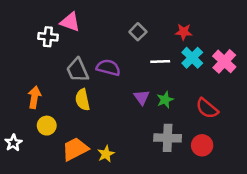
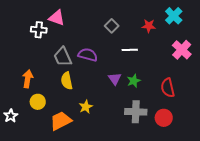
cyan cross: (192, 58) -> (174, 16), moved
red semicircle: (207, 108) -> (168, 88), turned 36
yellow star: (106, 154) -> (86, 107), moved

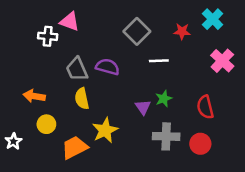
gray square: (112, 26) -> (137, 31), size x1.5
orange arrow: (28, 79) -> (34, 96), turned -90
purple triangle: (115, 79) -> (143, 107), moved
yellow star: (86, 107) -> (105, 130), size x1.5

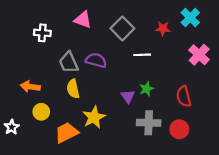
pink triangle: (70, 22) -> (83, 20), moved

